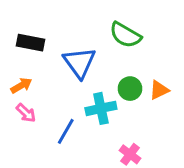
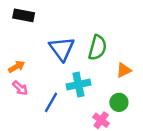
green semicircle: (125, 35) -> (98, 48), moved, turned -105
black rectangle: (31, 43) -> (24, 15), moved
green circle: (130, 89) -> (119, 102), moved

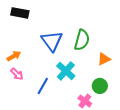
cyan cross: (78, 85) -> (66, 71), turned -36

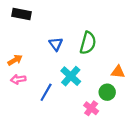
blue triangle: (52, 41) -> (56, 44), size x0.6
orange triangle: (104, 59) -> (118, 72), moved, turned 32
pink arrow: (17, 74) -> (18, 79), turned 128

